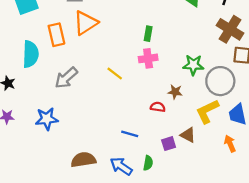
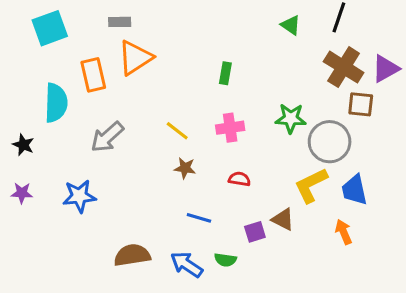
pink cross: (148, 58) -> (230, 128), moved
brown star: (175, 92) -> (185, 168), moved
green semicircle: (148, 163) -> (225, 260), turned 88

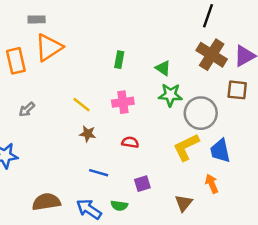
green triangle: (291, 25) -> (163, 68), moved
brown square: (361, 104) -> (237, 90), moved
gray arrow: (107, 137) -> (27, 109), size x0.6
brown triangle: (283, 219) -> (184, 203), moved, turned 42

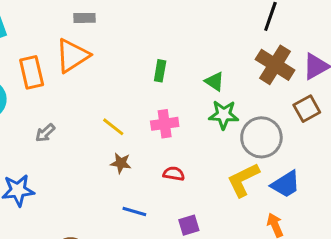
gray rectangle: (37, 19) -> (84, 18), moved
brown square: (237, 90) -> (307, 109), turned -35
blue trapezoid: (220, 151) -> (286, 184), turned -110

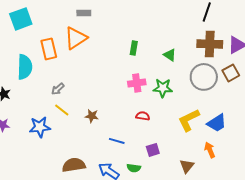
brown cross: (275, 65) -> (210, 44), turned -30
green star: (224, 115) -> (163, 88), moved
yellow line: (113, 127) -> (62, 110), moved
gray circle: (261, 137) -> (204, 77), moved
brown star: (121, 163) -> (92, 116), moved

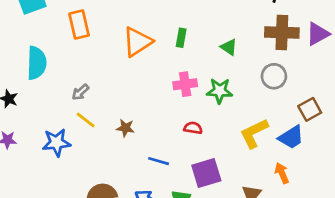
orange triangle: (76, 38) -> (137, 42), moved
orange rectangle: (49, 49) -> (79, 25), moved
brown square: (231, 73) -> (310, 109), moved
gray circle: (204, 77) -> (274, 76), size x0.7
purple square: (153, 150) -> (206, 173), size x1.6

